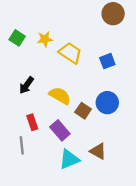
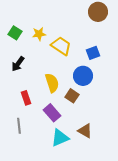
black arrow: (26, 85) -> (18, 64), moved
yellow semicircle: (60, 96) -> (52, 83), turned 42
blue circle: (107, 103) -> (83, 76), moved
red rectangle: (32, 122) -> (26, 98), moved

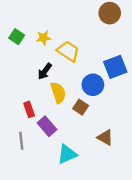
blue square: (93, 53) -> (115, 67), moved, size x1.5
black arrow: (18, 64) -> (45, 71), moved
purple rectangle: (52, 113) -> (47, 126), moved
brown triangle: (85, 131) -> (105, 137), moved

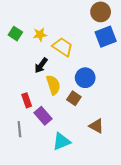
blue square: (115, 67) -> (106, 37), moved

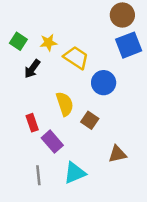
black arrow: (41, 65) -> (32, 69), moved
blue circle: (85, 78) -> (104, 83), moved
brown triangle: (96, 126) -> (117, 154), turned -42
gray line: (19, 129) -> (38, 175), moved

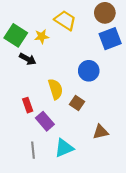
green square: (18, 41) -> (16, 35), size x1.5
yellow trapezoid: (76, 58) -> (65, 20), moved
black arrow: (32, 69) -> (28, 59), turned -98

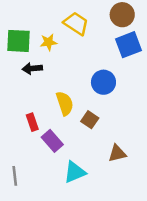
green square: (16, 35) -> (19, 41), turned -30
black arrow: (28, 59) -> (32, 68), turned 147
gray line: (33, 150) -> (15, 176), moved

